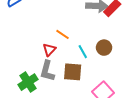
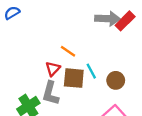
brown circle: (104, 48) -> (116, 80), moved
brown square: (73, 72) -> (74, 78), moved

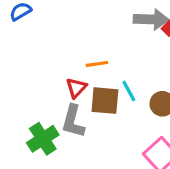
orange line: (68, 51) -> (97, 64), turned -42

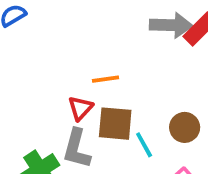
cyan line: (129, 91) -> (144, 145), moved

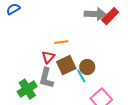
brown square: (115, 124) -> (66, 65), turned -30
brown circle: (185, 127) -> (87, 67), moved

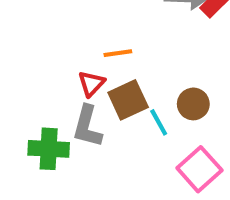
brown circle: (87, 67) -> (193, 104), moved
green cross: (27, 89) -> (49, 149), turned 36

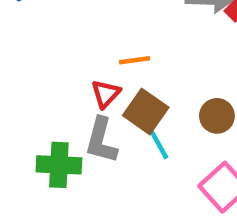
brown square: (128, 100) -> (146, 111), turned -30
cyan line: (159, 122) -> (159, 145), moved

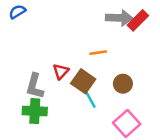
orange line: (135, 60) -> (98, 53), moved
gray L-shape: (101, 140) -> (35, 86), moved

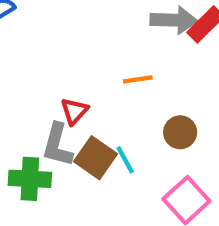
brown square: (83, 81) -> (95, 158), moved
gray L-shape: (35, 86) -> (57, 145), moved

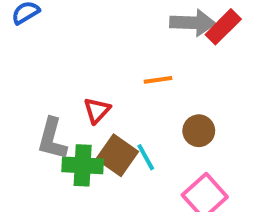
gray L-shape: (57, 145) -> (52, 139), moved
green cross: (30, 179) -> (83, 165), moved

